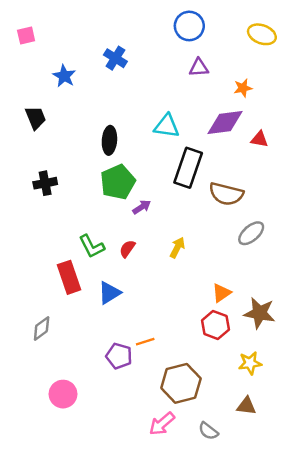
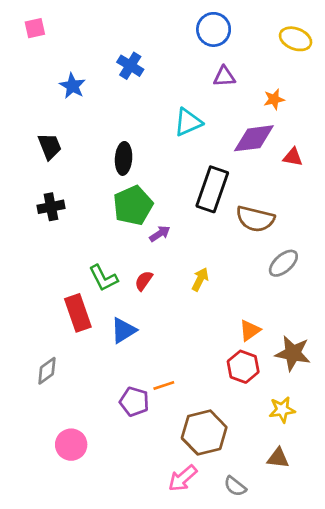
pink square: (26, 36) -> (35, 28), moved
black trapezoid: (36, 118) -> (50, 146), moved
cyan triangle: (167, 126) -> (188, 122), moved, turned -32

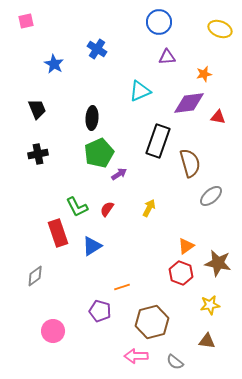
brown semicircle: (255, 219) -> (190, 163), turned -120
purple pentagon: (134, 402) -> (100, 311), moved
pink arrow: (183, 478) -> (136, 356), turned 40

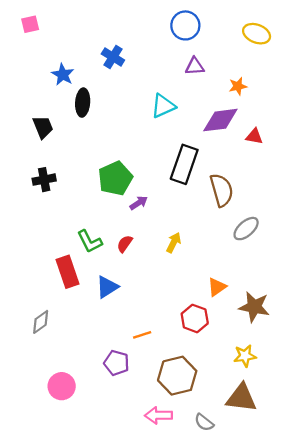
black ellipse: (92, 118) -> (83, 103), moved
red hexagon: (181, 273) -> (195, 318), moved
brown triangle: (207, 341) -> (241, 398), size x1.6

